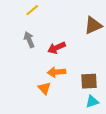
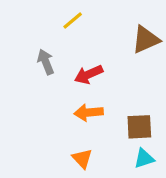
yellow line: (32, 10) -> (73, 21), moved
orange triangle: (44, 88) -> (82, 159), moved

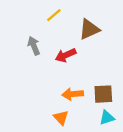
brown triangle: (146, 40) -> (89, 29), moved
orange arrow: (89, 113) -> (73, 94), moved

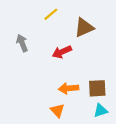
gray arrow: (34, 46) -> (22, 43), moved

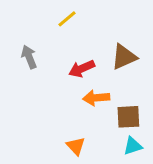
brown triangle: (84, 28) -> (124, 57), moved
orange arrow: (68, 88) -> (96, 98), moved

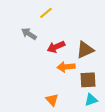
gray arrow: (29, 57) -> (29, 34), moved, turned -35
brown triangle: (124, 57) -> (85, 50), moved

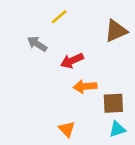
brown triangle: (85, 50) -> (116, 31), moved

